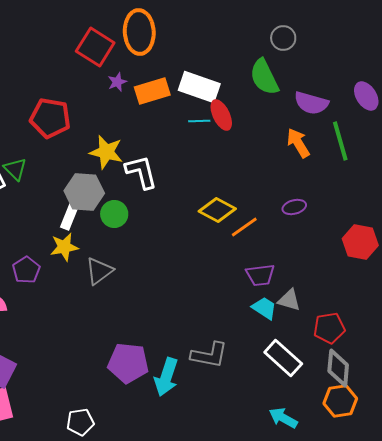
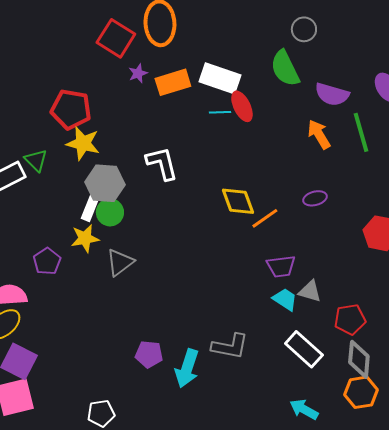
yellow star: (106, 152) -> (83, 143), moved
yellow diamond: (217, 210) -> (238, 201), turned 42
green circle: (114, 214) -> (110, 212), moved
purple pentagon: (128, 363) -> (149, 354), size x0.7

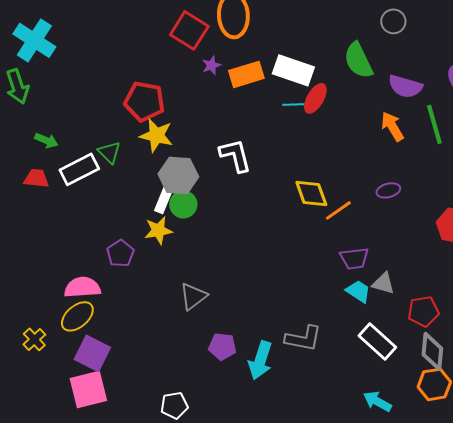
gray circle: (304, 29) -> (393, 21), moved
red ellipse: (242, 106) -> (315, 98), turned 56
gray triangle: (120, 262) -> (193, 296), moved

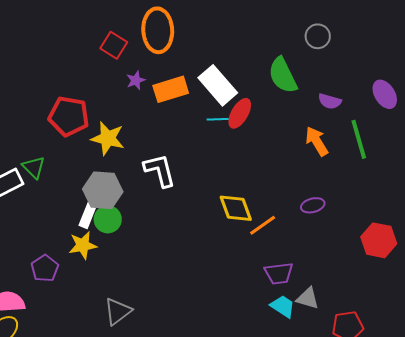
red square: (189, 30) -> (114, 45), size x0.7
white rectangle: (293, 70) -> (218, 85), turned 30
purple semicircle: (405, 86) -> (330, 101), size x0.7
yellow star: (156, 135) -> (108, 138), moved

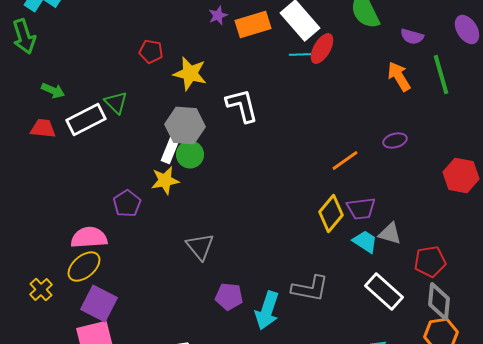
red pentagon: (69, 116) -> (151, 52), size x0.6
yellow diamond: (236, 208) -> (331, 214), moved, turned 60
gray triangle: (118, 311) -> (200, 246), turned -32

